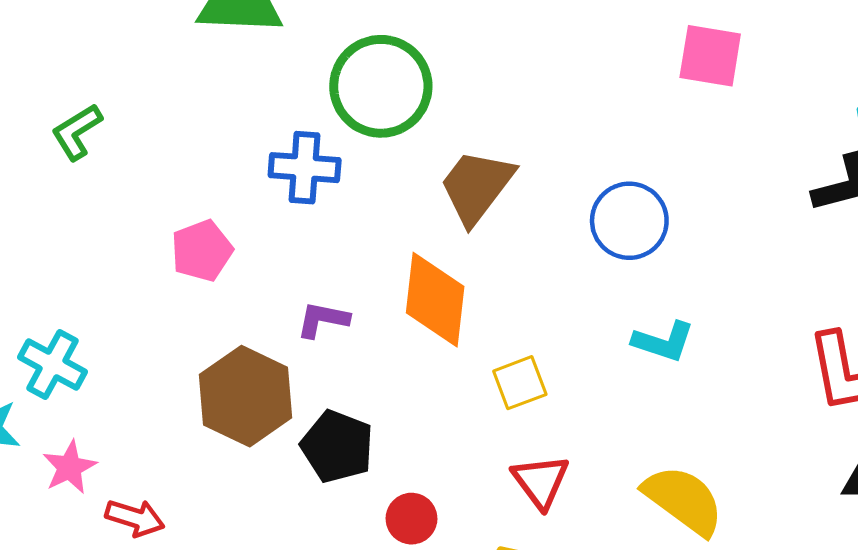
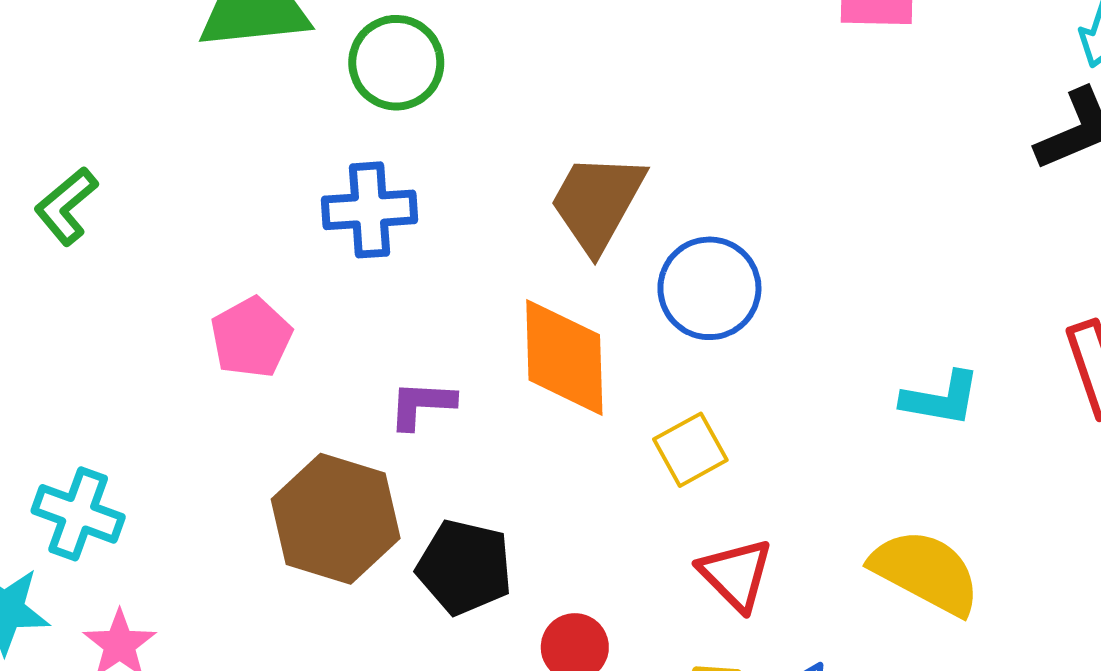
green circle: (381, 86) -> (396, 63), moved, size x0.7
blue circle: (629, 221) -> (709, 288), moved
cyan L-shape: (663, 342) -> (941, 399), moved

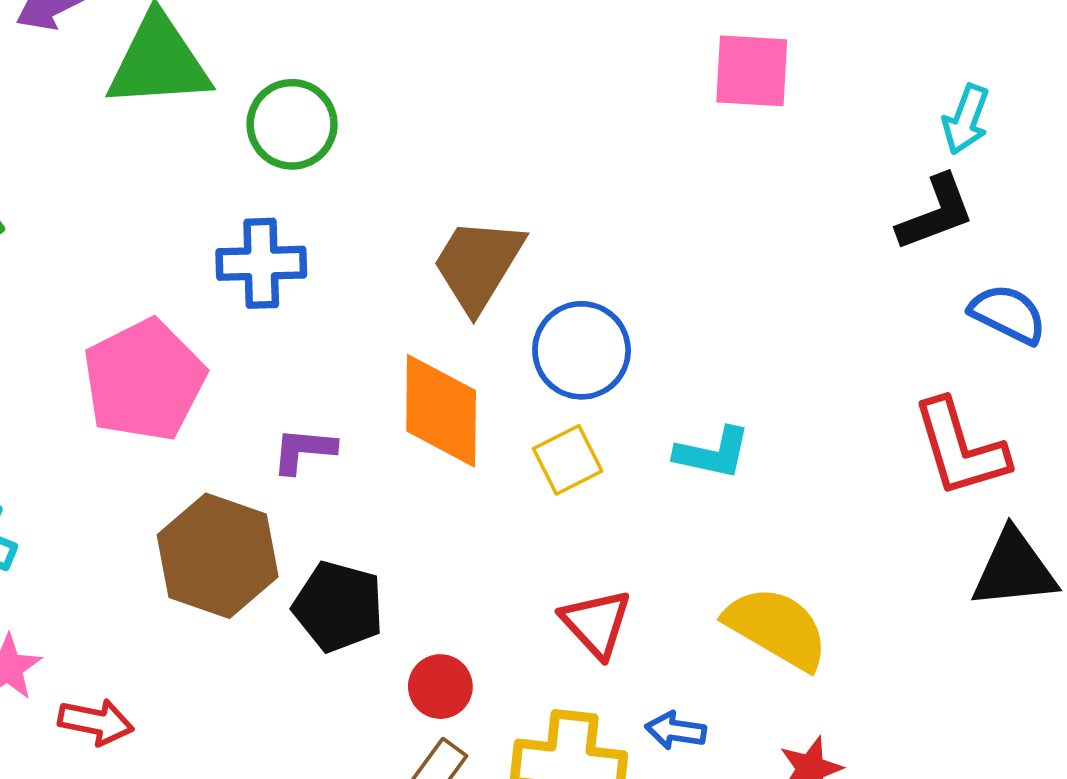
pink pentagon: (251, 337) -> (144, 380), size x1.6
cyan L-shape: (941, 399) -> (713, 453), moved
yellow square: (690, 450) -> (568, 460), moved

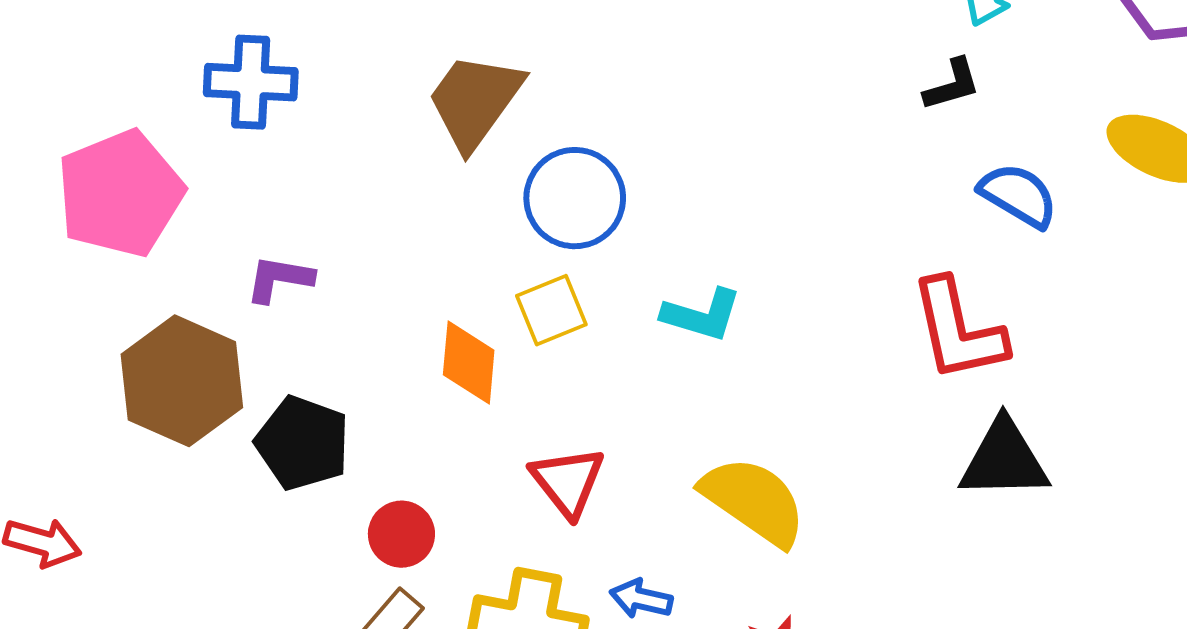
black L-shape: (936, 213) -> (952, 85), size x0.7
orange diamond: (441, 411) -> (469, 362), moved, size x0.7

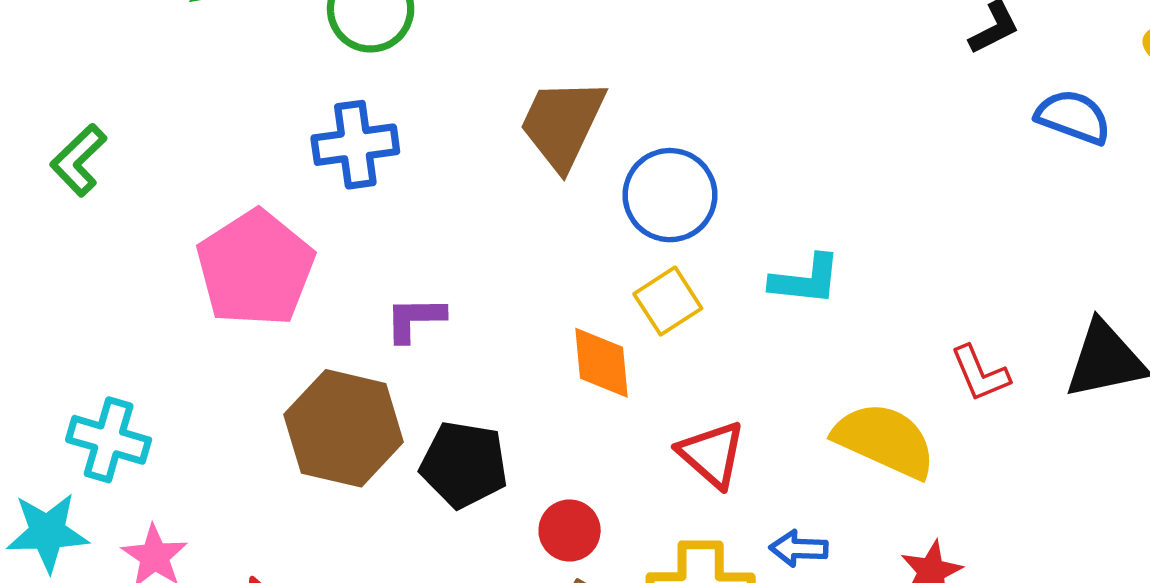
red L-shape: (958, 330) -> (980, 373), moved, size x0.6

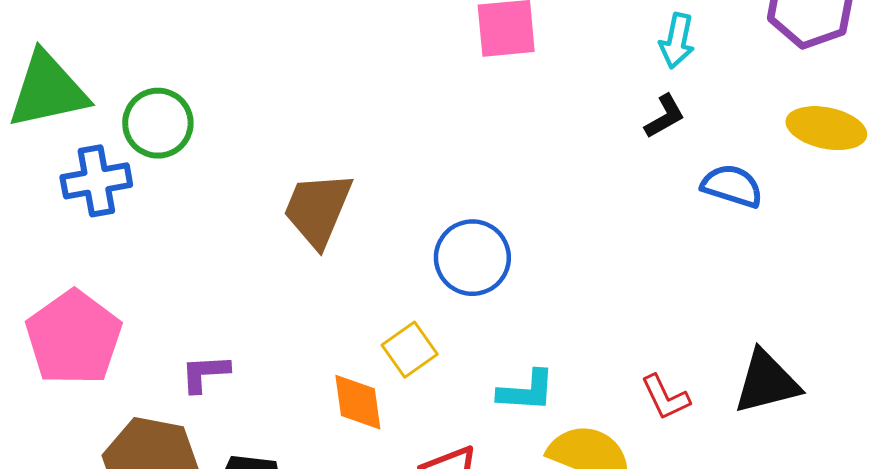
blue cross: (355, 145) -> (96, 181), moved
blue circle: (670, 195) -> (472, 258), moved
cyan L-shape: (806, 280) -> (526, 391), moved

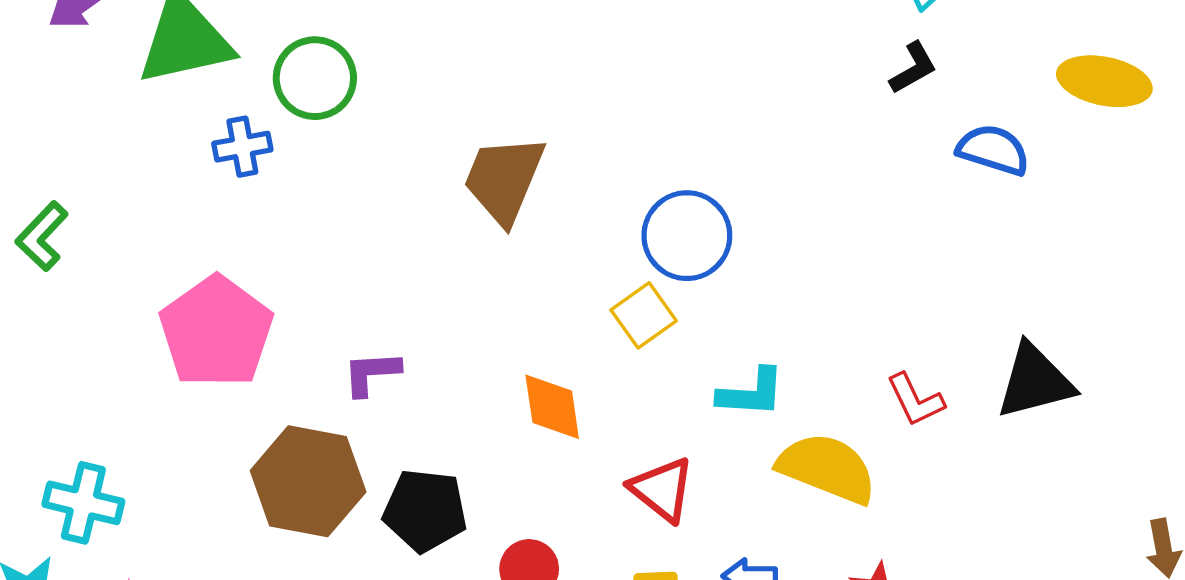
blue cross: (96, 181) -> (242, 147), size x0.7
yellow square: (410, 350) -> (644, 315), moved

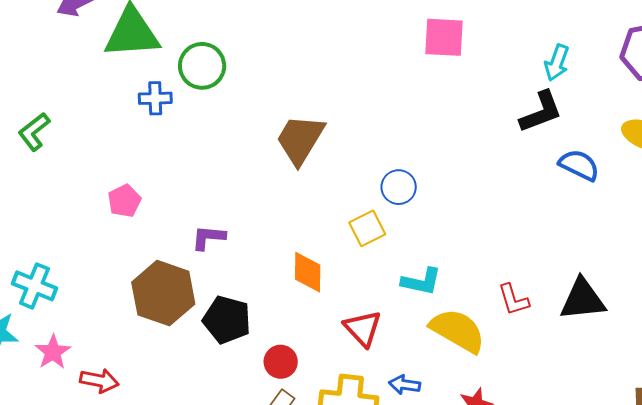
black L-shape: (913, 68) -> (541, 112), size x1.5
blue circle: (687, 236) -> (399, 187), size x0.7
pink pentagon: (216, 332) -> (124, 201), size x0.5

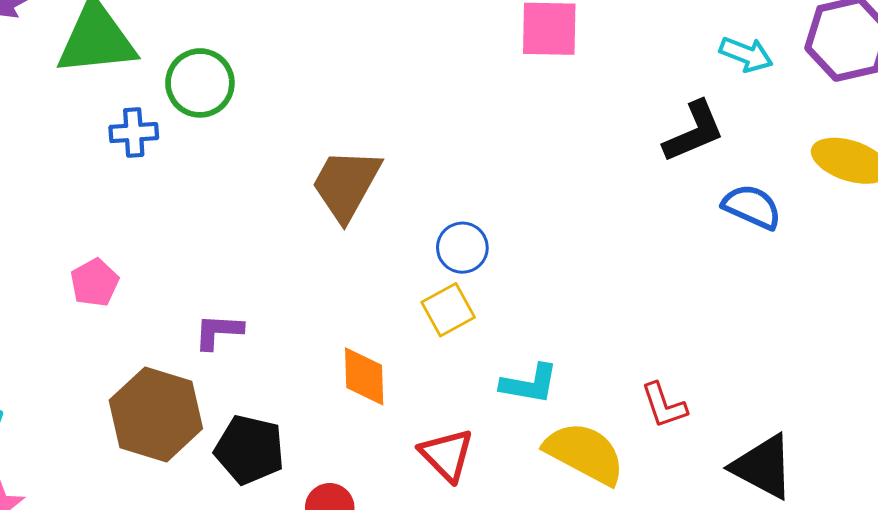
cyan arrow: (557, 63) -> (746, 54), moved, turned -87
blue circle: (399, 187) -> (462, 248), moved
black triangle: (583, 300) -> (763, 467), moved, turned 36

